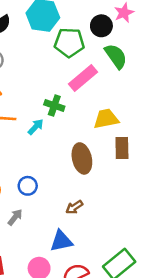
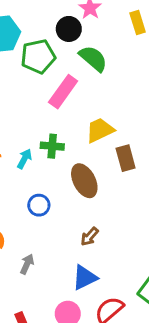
green cross: (54, 106) -> (52, 146), moved
blue circle: (28, 186) -> (39, 205), moved

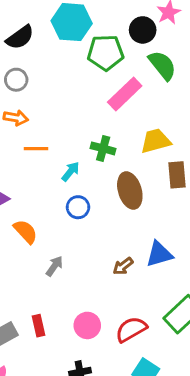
cyan arrow: (24, 159) -> (71, 171), moved
brown arrow: (89, 237) -> (123, 266), moved
blue triangle: (85, 277) -> (159, 254), moved

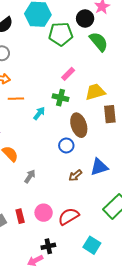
pink rectangle: (125, 94) -> (68, 74), moved, size x0.6
blue circle: (78, 207) -> (66, 146), moved
pink circle: (87, 325) -> (44, 213), moved
red semicircle: (131, 329) -> (69, 216), moved

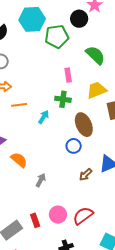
green semicircle: (99, 42) -> (95, 55), moved
pink rectangle: (68, 74) -> (68, 75), turned -48

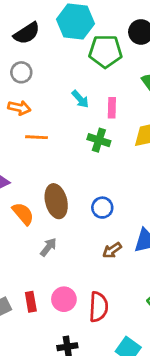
cyan arrow: (44, 117) -> (80, 99), moved, turned 96
brown ellipse: (84, 125) -> (56, 201), moved
red semicircle: (83, 216) -> (99, 307), turned 120

